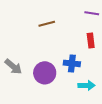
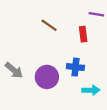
brown line: (47, 24) -> (49, 25), turned 49
red rectangle: (91, 40) -> (83, 34), moved

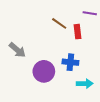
brown line: (49, 25) -> (59, 23), moved
gray arrow: (14, 70) -> (17, 50), moved

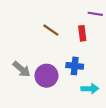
brown line: (59, 23) -> (51, 30), moved
gray arrow: (17, 50) -> (22, 69), moved

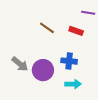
red rectangle: (82, 33) -> (76, 31), turned -64
cyan arrow: (90, 89) -> (73, 84), moved

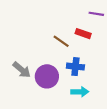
brown line: (47, 28) -> (61, 41), moved

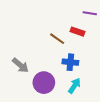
purple circle: (47, 76) -> (44, 83), moved
cyan arrow: (80, 92) -> (74, 86), turned -56

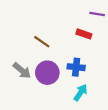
brown line: (57, 39) -> (42, 42), moved
purple circle: (44, 83) -> (47, 73), moved

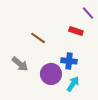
purple line: (97, 14) -> (88, 13), turned 40
purple circle: (47, 73) -> (51, 74), moved

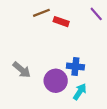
red rectangle: (76, 31) -> (61, 22), moved
brown line: (38, 38) -> (41, 13), moved, turned -56

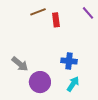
red rectangle: (61, 22) -> (56, 20), turned 64
purple circle: (56, 81) -> (40, 82), moved

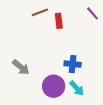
purple circle: (40, 82) -> (54, 86), moved
cyan arrow: (73, 84) -> (77, 88), turned 105

